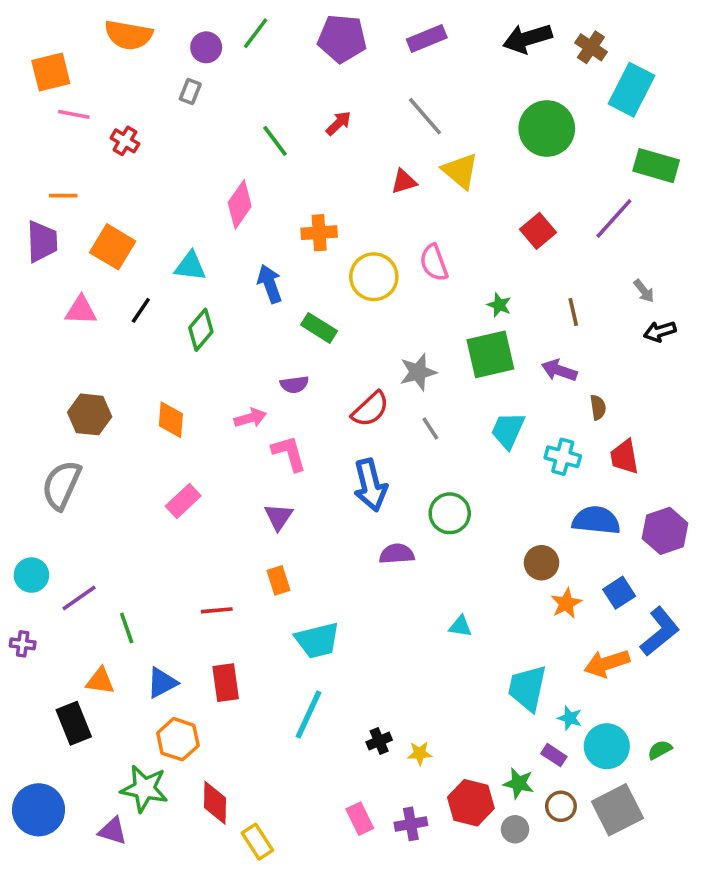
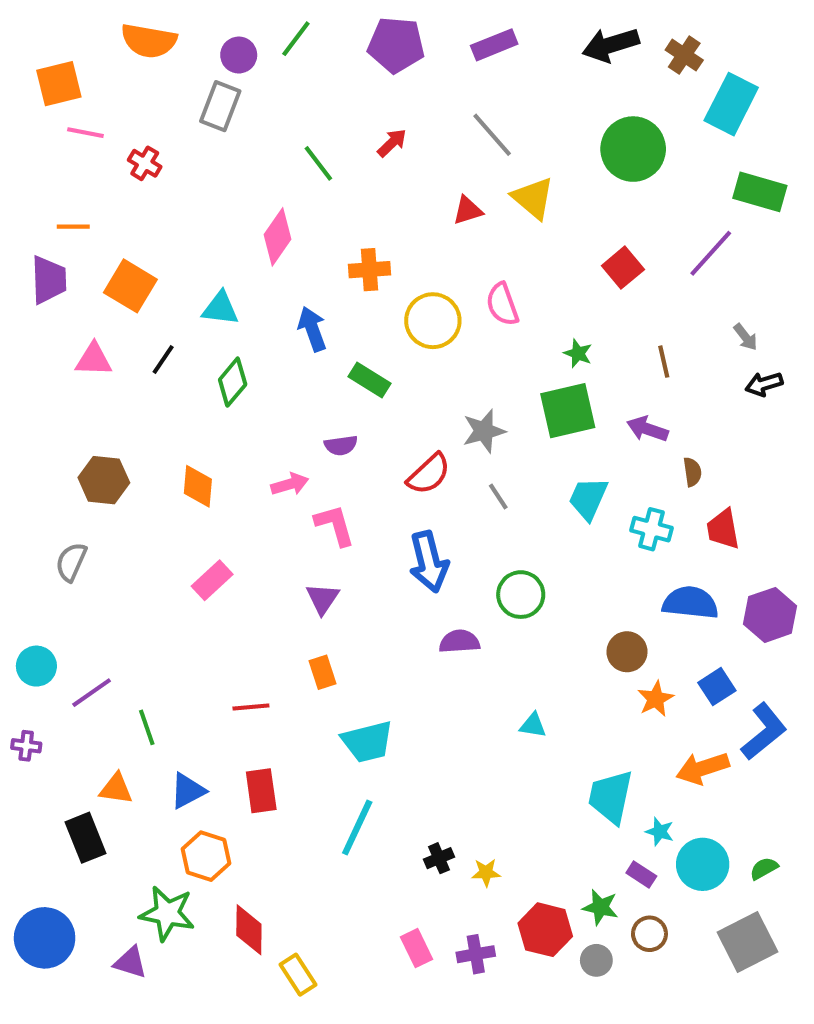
gray rectangle: (190, 91) -> (220, 106), size x1.6
gray semicircle: (61, 485) -> (71, 562), size x0.7
gray square: (617, 810) -> (748, 942), moved

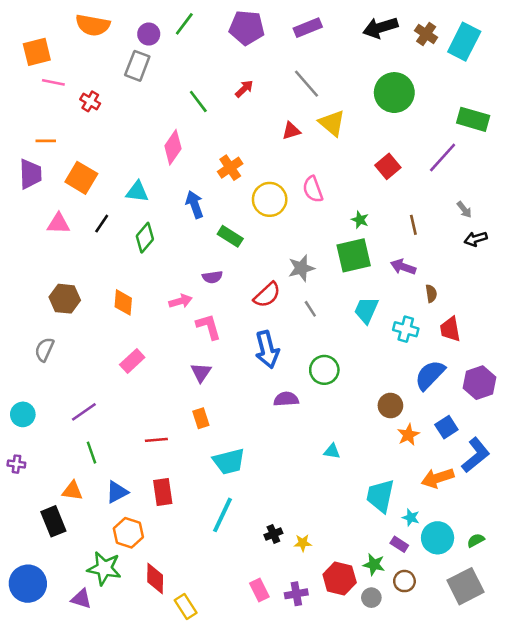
cyan rectangle: (731, 104) -> (464, 42), moved
orange cross: (369, 270) -> (230, 168), turned -30
blue semicircle: (690, 603) -> (430, 375), turned -52
purple line: (92, 693) -> (84, 412), moved

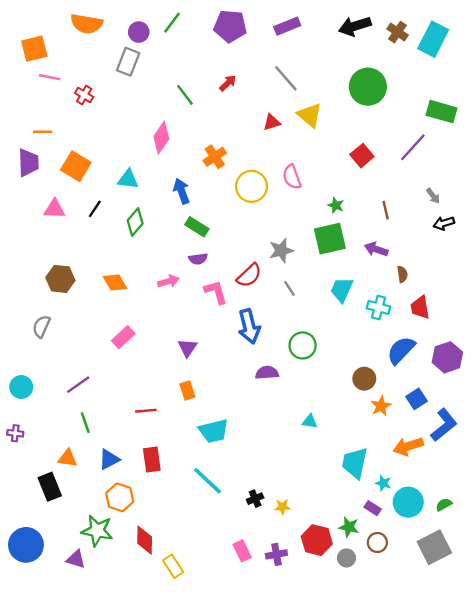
green rectangle: (230, 236) -> (197, 227), moved
orange diamond: (123, 302) -> (115, 283), turned -35
pink L-shape: (209, 327) -> (216, 292), moved
cyan line: (223, 515) -> (208, 481), turned -72

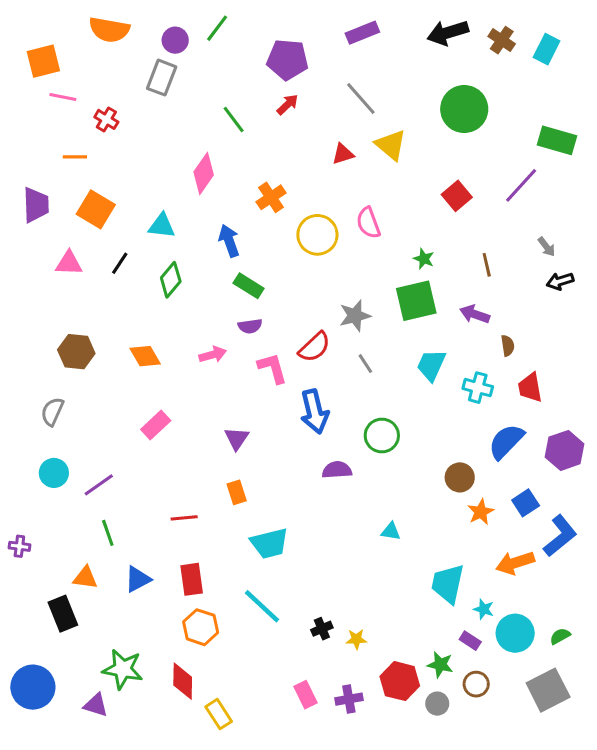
purple pentagon: (230, 26) -> (287, 60), moved
cyan rectangle: (433, 39) -> (547, 49), size x0.7
orange line: (43, 132) -> (75, 157), moved
cyan circle: (21, 387) -> (54, 473), moved
orange hexagon: (120, 497) -> (201, 627), moved

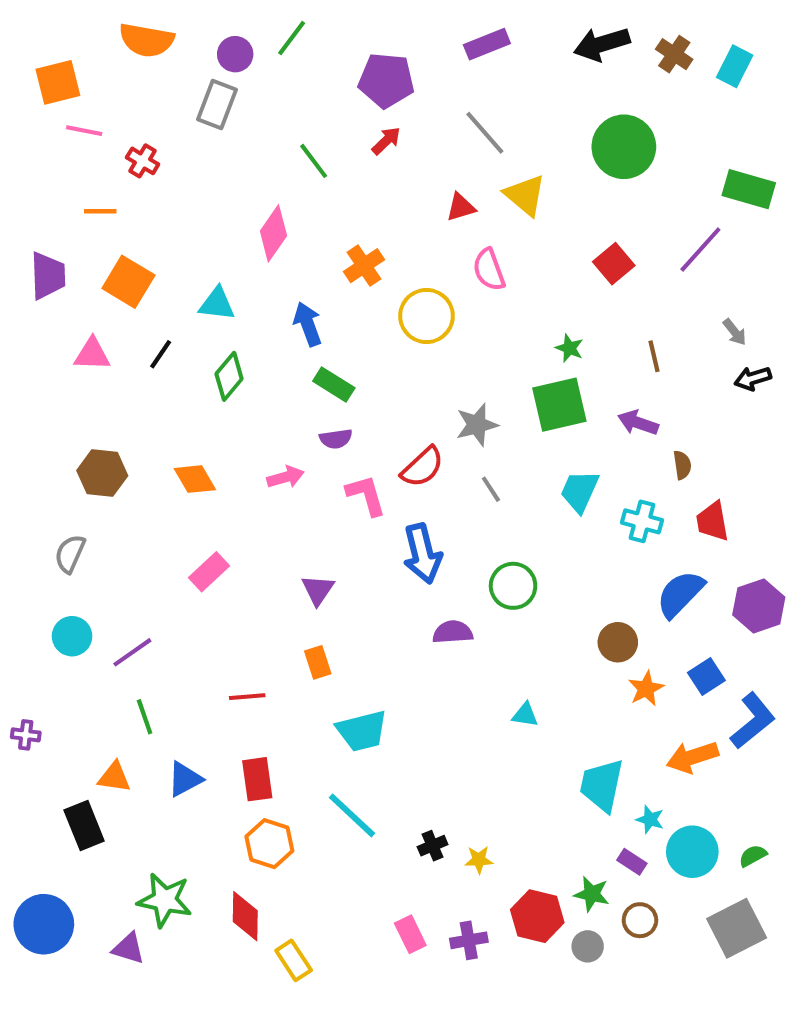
pink semicircle: (368, 223) -> (489, 270), moved

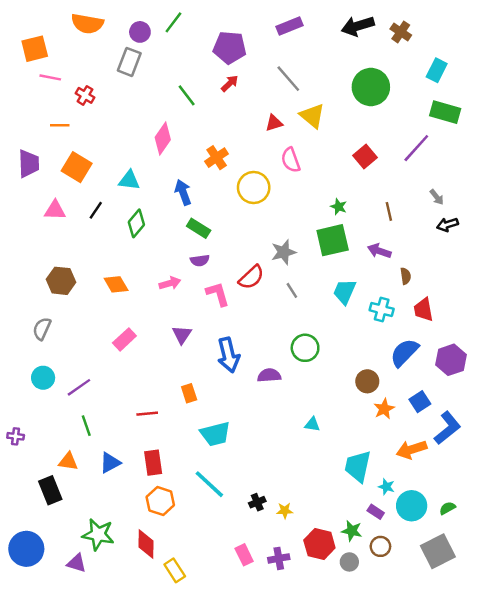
cyan rectangle: (735, 66) -> (437, 70), moved
blue arrow: (422, 554) -> (229, 355), moved
purple triangle: (318, 590) -> (182, 335), moved

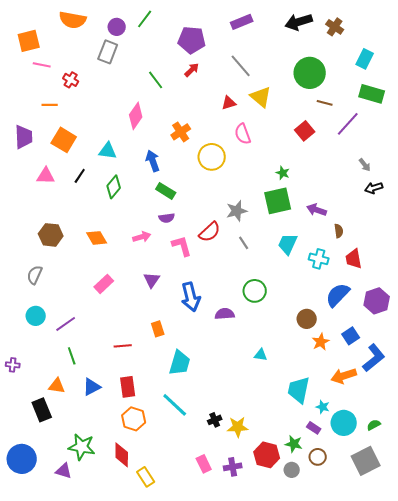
brown line: (389, 211) -> (325, 103), moved, turned -63
cyan trapezoid: (215, 434) -> (180, 363), turned -60
yellow star: (285, 511) -> (238, 427), size x1.5

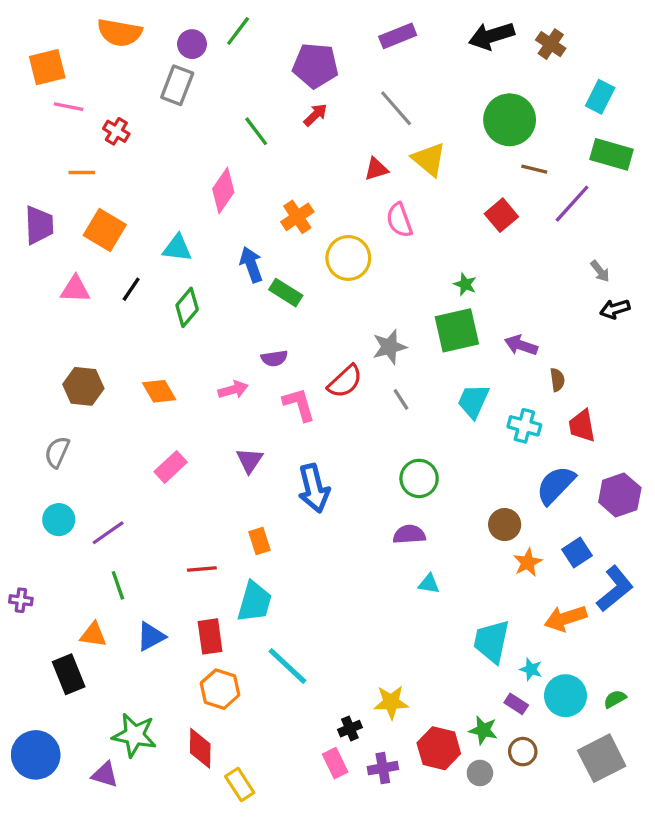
green rectangle: (166, 191) -> (286, 293), moved
purple semicircle: (225, 314) -> (409, 534), moved
cyan trapezoid: (180, 363) -> (255, 602), moved
black cross: (215, 420) -> (350, 729), moved

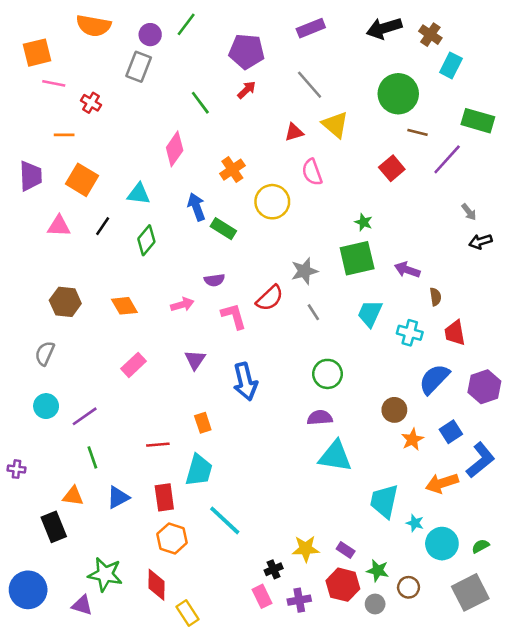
cyan rectangle: (600, 97) -> (451, 65), moved
cyan triangle: (429, 584) -> (335, 456), size x2.0
purple rectangle: (516, 704) -> (346, 550), moved

